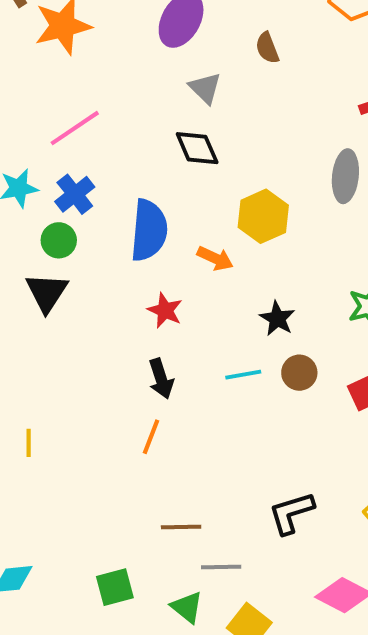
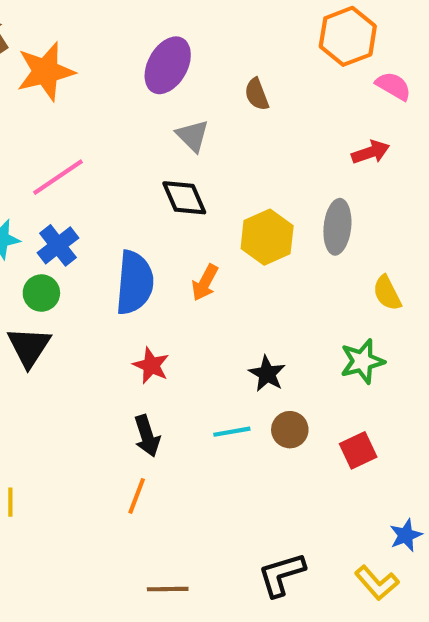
yellow hexagon: (263, 216) -> (267, 237), moved
orange arrow: (215, 258) -> (205, 283), moved, turned 93

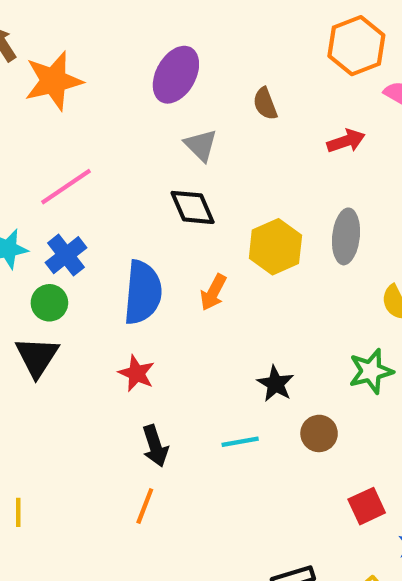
red arrow: (371, 152) -> (346, 141), moved
red star: (151, 365) -> (137, 373), moved
brown circle: (290, 430) -> (319, 433), moved
red square: (358, 450) -> (367, 506), moved

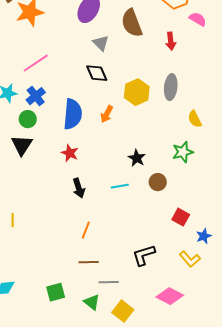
brown semicircle: (265, 104) -> (132, 23), size x1.8
red arrow: (346, 141) -> (171, 41), turned 102
orange line: (145, 506) -> (86, 230), moved
red square: (367, 506) -> (181, 217), turned -36

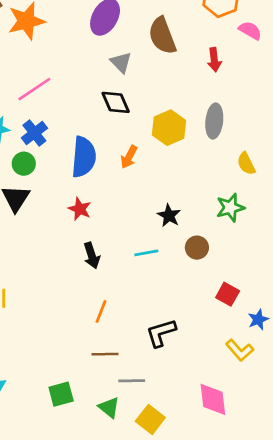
black L-shape: (144, 255) -> (161, 333), moved
pink diamond: (170, 296) -> (213, 399), turned 56

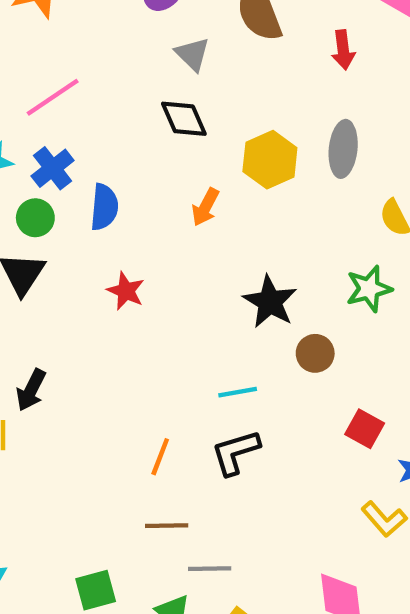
blue semicircle: (84, 157) -> (104, 207), moved, size x0.7
black star: (169, 216) -> (270, 302), size x1.4
cyan line: (146, 253) -> (238, 392), moved
black arrow: (92, 256) -> (31, 390), moved, turned 45
black L-shape: (161, 333) -> (236, 452), moved

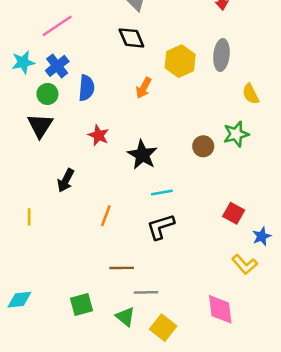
black star: (270, 302) -> (142, 155), moved
brown circle: (315, 353) -> (203, 146), moved
black arrow: (31, 390) -> (66, 180), moved
orange line: (160, 457) -> (106, 216), moved

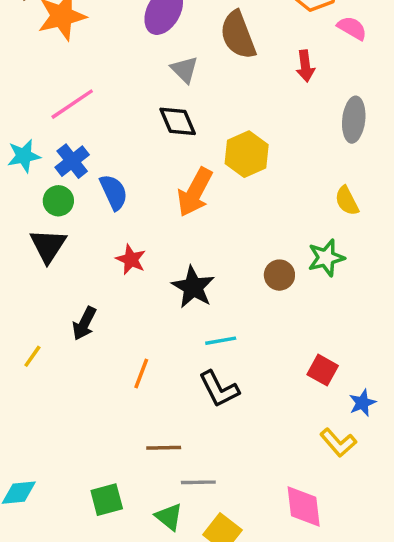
gray ellipse: (221, 55) -> (354, 120), moved
blue semicircle: (86, 88) -> (114, 192), turned -30
orange arrow: (144, 88) -> (195, 192), size x1.6
yellow line: (29, 217) -> (32, 356), moved, turned 35
black L-shape: (161, 227) -> (219, 389), turned -100

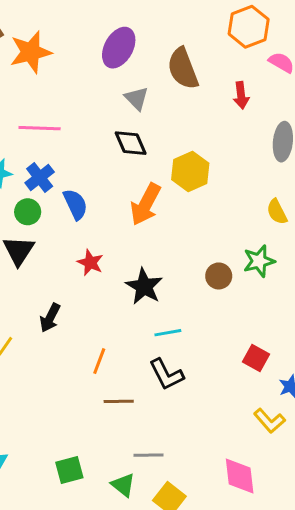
pink line: (72, 104) -> (40, 128), turned 36
brown line: (164, 448) -> (119, 401), moved

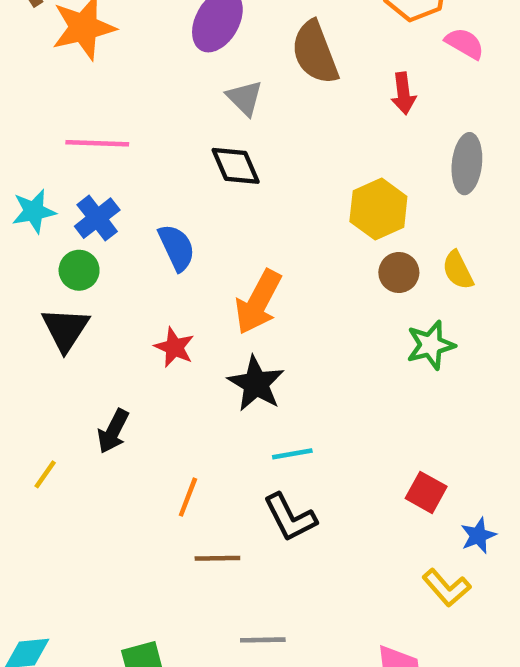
yellow hexagon: (190, 171) -> (378, 209), moved
blue semicircle: (75, 204) -> (177, 248), moved
orange arrow: (146, 204) -> (258, 302), moved
brown circle: (219, 276) -> (399, 272), moved

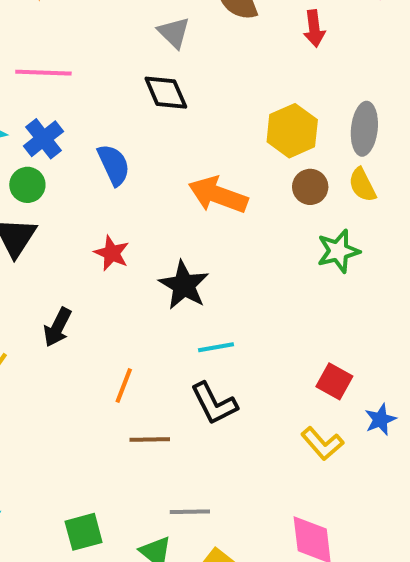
gray ellipse: (467, 164) -> (364, 129), moved
orange arrow: (258, 302) -> (218, 195), moved, turned 82
yellow L-shape: (446, 588) -> (322, 444), moved

